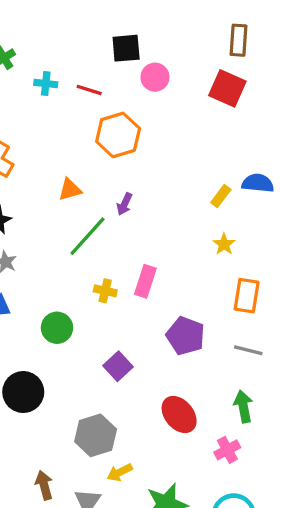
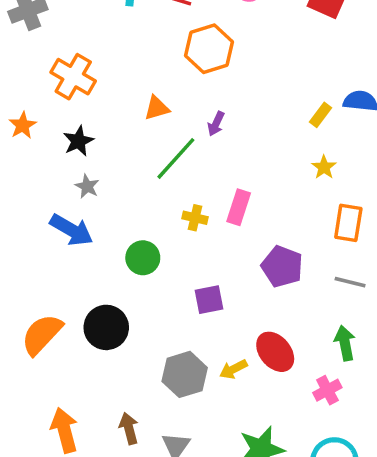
purple square: (118, 366) -> (209, 300), turned 32
yellow arrow: (120, 472) -> (233, 369), moved

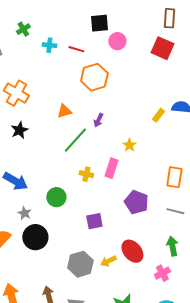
yellow star: (324, 167) -> (129, 145), moved
gray star: (87, 186) -> (24, 213), moved

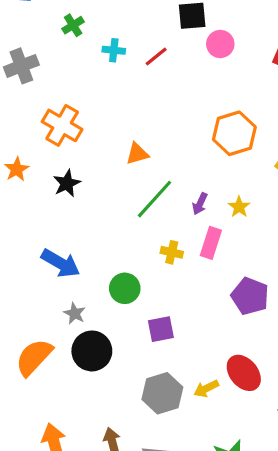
red line: (76, 49) -> (156, 57), turned -56
orange hexagon: (94, 77) -> (234, 133), moved
purple arrow: (98, 120) -> (200, 204), moved
purple square: (94, 221) -> (161, 329), moved

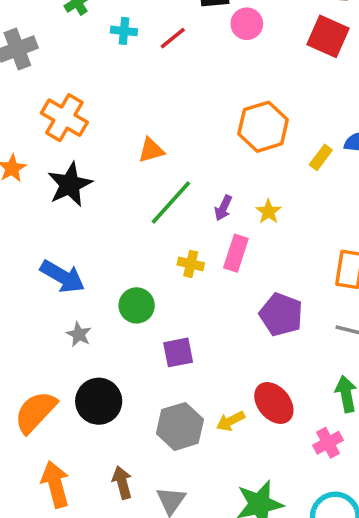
black star: (67, 183) -> (70, 184), size x1.4
black circle: (92, 351) -> (99, 401), moved
orange semicircle: (34, 357) -> (35, 412), moved

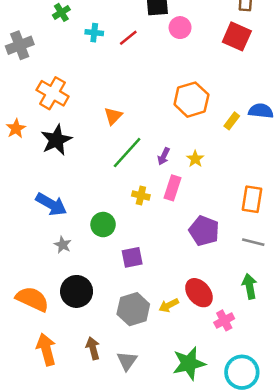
orange triangle: (151, 150) -> (113, 116), turned -30
orange semicircle: (35, 412) -> (32, 299), turned 72
pink cross: (328, 443) -> (224, 320), moved

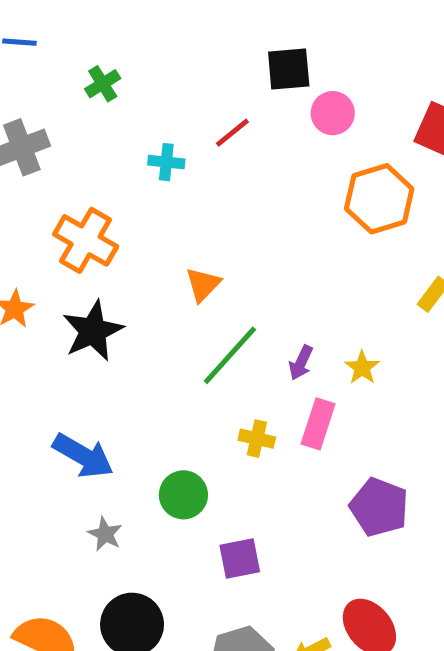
cyan cross: (94, 33) -> (166, 162), moved
orange hexagon: (191, 100) -> (379, 199), moved

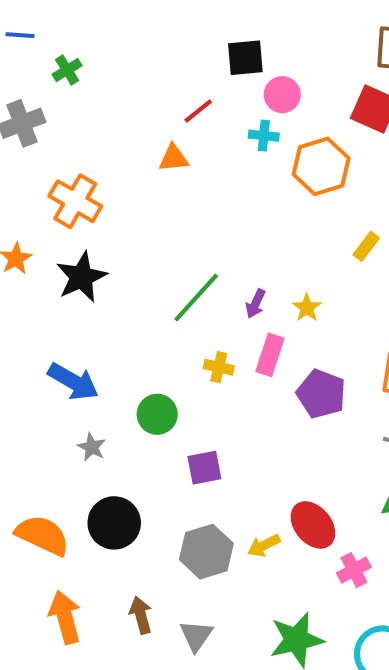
green cross: (103, 84) -> (67, 70), moved
cyan cross: (166, 162) -> (264, 136), moved
orange triangle: (203, 284) -> (174, 158), moved, turned 40
purple pentagon: (379, 507) -> (321, 394), moved

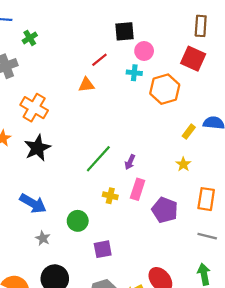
yellow star: (307, 308) -> (183, 164), moved

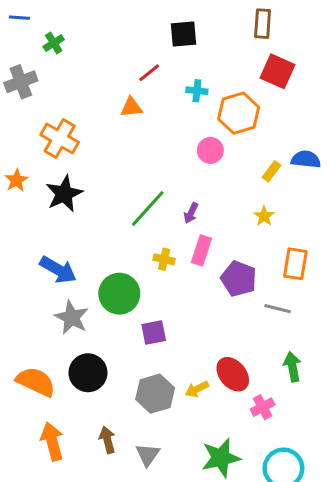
brown rectangle: (201, 26) -> (263, 24), moved
pink circle: (144, 51) -> (210, 150), moved
green circle: (78, 221) -> (119, 294), size x1.4
gray line: (207, 236) -> (277, 309), moved
gray star: (43, 238) -> (72, 318), size x1.6

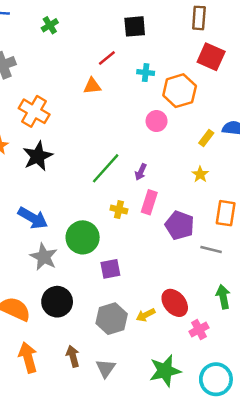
green cross: (54, 43) -> (50, 25), moved

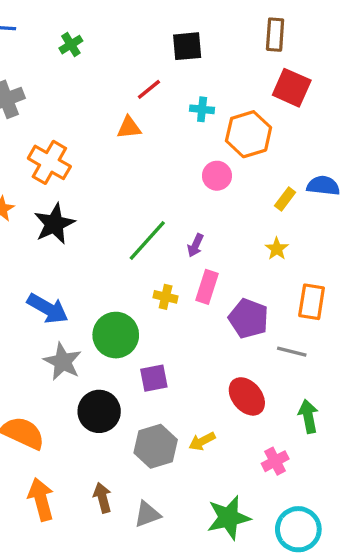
black circle: (57, 302) -> (99, 411), moved
red ellipse: (175, 303) -> (247, 396), moved
gray triangle: (106, 368) -> (147, 514), turned 35

